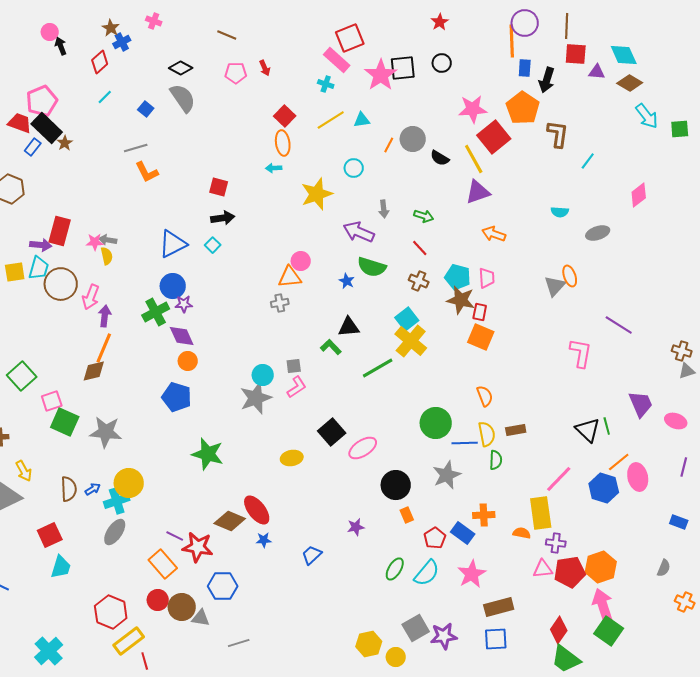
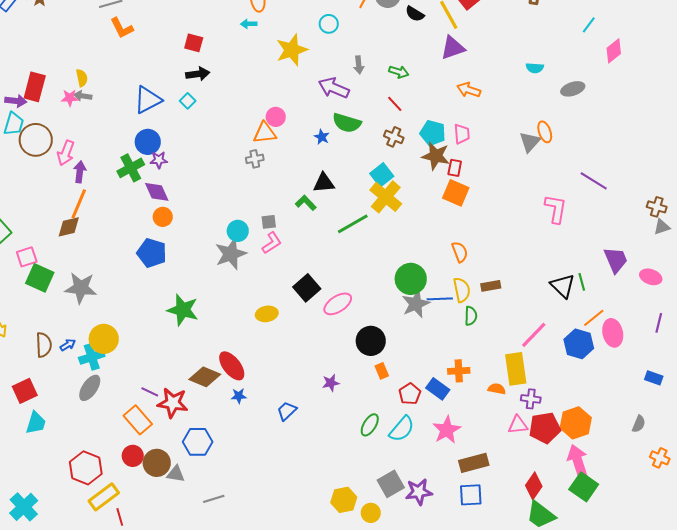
cyan line: (588, 161) -> (589, 25), moved
yellow semicircle: (107, 256) -> (82, 78), moved
gray star: (447, 475) -> (416, 304), moved

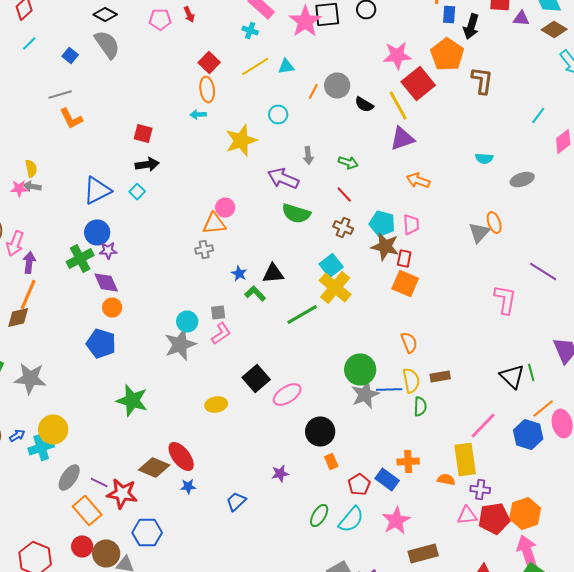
blue star: (322, 137) -> (239, 274), moved
gray ellipse: (90, 388) -> (69, 478), moved

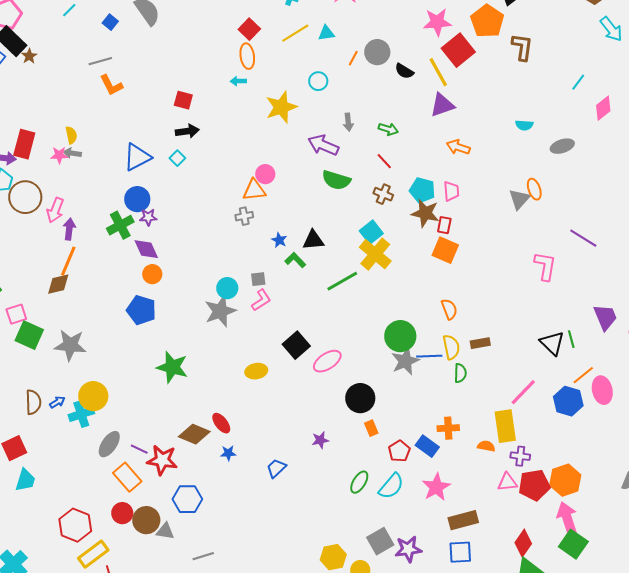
red ellipse: (181, 456) -> (221, 423), size x0.7

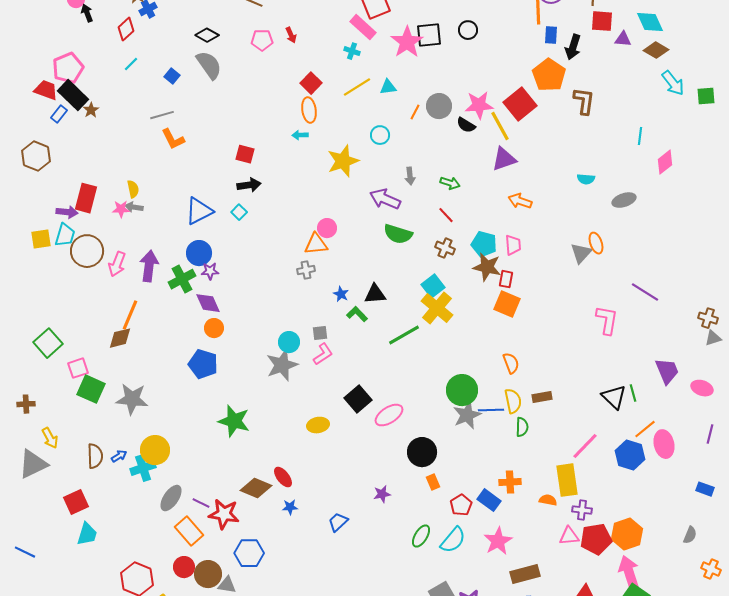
pink star: (437, 22) -> (479, 105), moved
cyan line: (578, 82) -> (640, 136), turned -30
purple arrow: (69, 229) -> (149, 266), moved, size x1.4

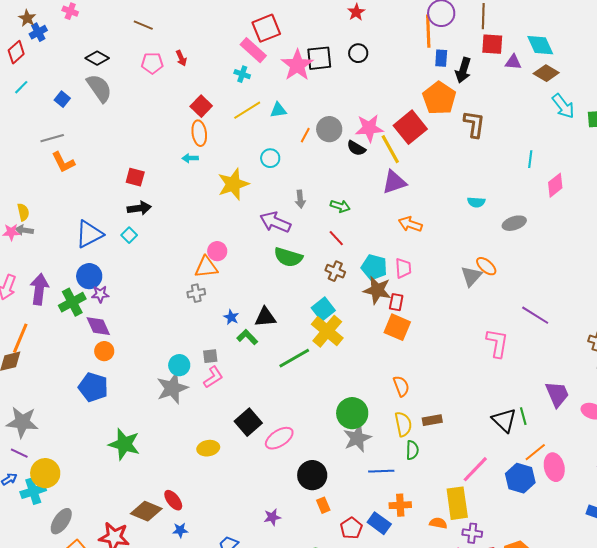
orange ellipse: (596, 243) -> (486, 266), turned -30
blue line: (491, 410) -> (381, 471), moved
purple line: (201, 503) -> (19, 453), moved

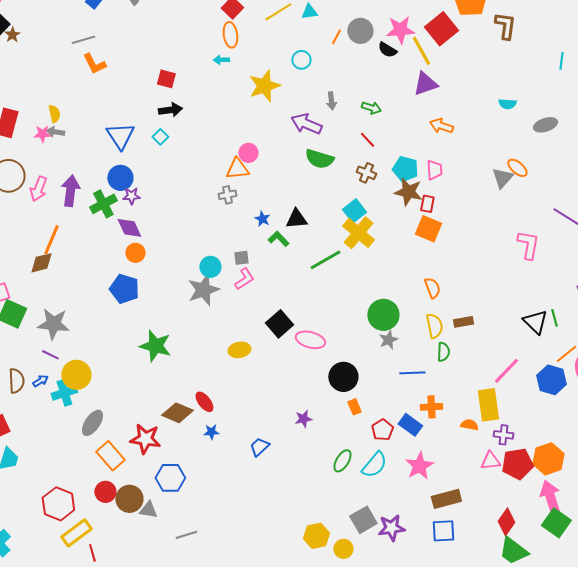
blue triangle: (89, 234) -> (120, 136), turned -36
pink ellipse: (279, 438) -> (310, 340), turned 48
gray star: (357, 438) -> (388, 340), size x0.7

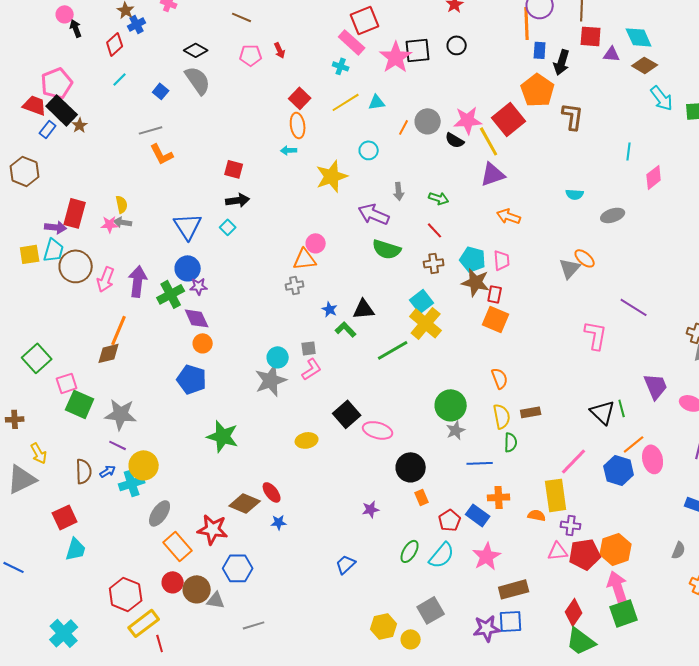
brown cross: (366, 173) -> (434, 263), turned -30
blue trapezoid: (259, 447) -> (346, 564), moved
green square: (556, 523) -> (624, 613), turned 36
purple star: (391, 528) -> (487, 628), moved

